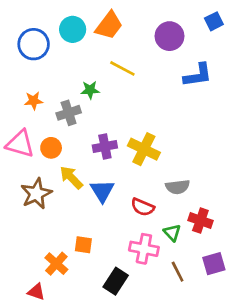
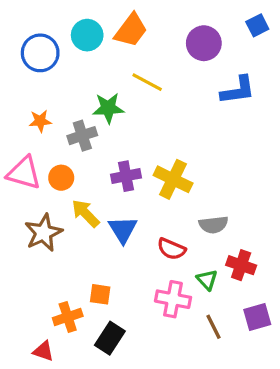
green star: (90, 90) -> (108, 108), size x1.4
orange cross: (56, 264) -> (68, 317), turned 30
black rectangle: (116, 281) -> (110, 338), moved

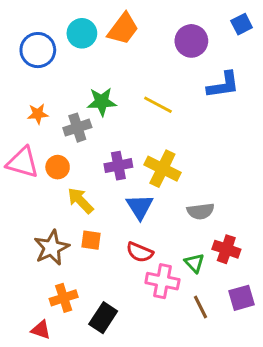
yellow line: (147, 82) -> (158, 105), moved
blue triangle: (123, 230) -> (140, 207), moved
brown star: (43, 233) -> (51, 248), moved
red semicircle: (171, 249) -> (140, 252), moved
orange square: (100, 294) -> (91, 240), moved

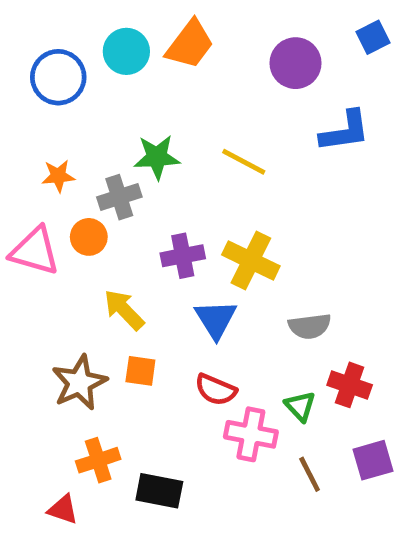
orange circle: (58, 167) -> (89, 237), moved
black rectangle: (103, 318) -> (159, 491), turned 68

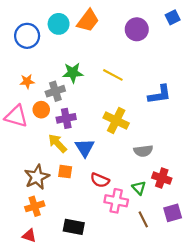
blue L-shape: (345, 131) -> (160, 94), moved
purple cross: (183, 256) -> (66, 118), moved
blue triangle: (216, 319) -> (85, 148), moved
orange cross: (98, 460) -> (35, 206), moved

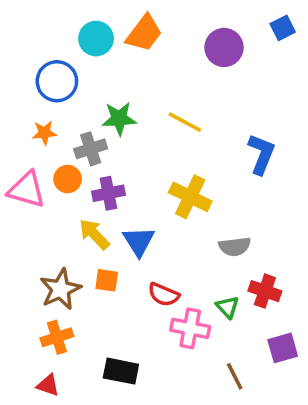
blue circle: (27, 36) -> (57, 81), moved
blue L-shape: (160, 94) -> (261, 154), turned -60
brown line: (143, 219) -> (235, 376), moved

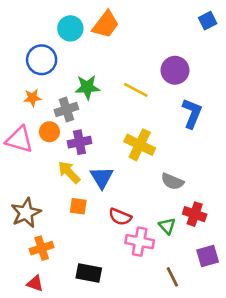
purple circle: (224, 47) -> (175, 70), moved
gray semicircle: (235, 247) -> (172, 181), turned 30
brown star: (60, 289) -> (26, 213), moved

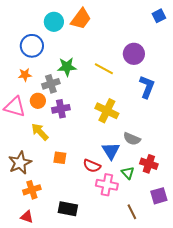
yellow arrow: (69, 172) -> (40, 132), moved
blue triangle: (102, 177) -> (111, 151), moved

